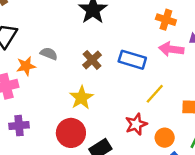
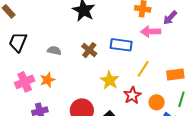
orange star: (26, 66) -> (48, 80), moved
yellow star: (81, 98) -> (110, 80), moved

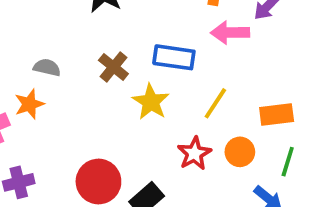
orange star: (48, 80) -> (29, 104), moved
yellow star: (110, 80) -> (151, 102), moved
orange circle: (157, 102) -> (240, 152), moved

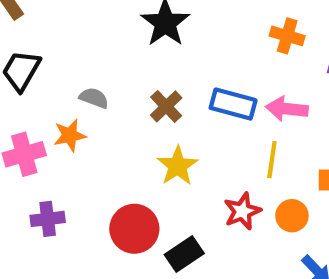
pink arrow: (230, 33) -> (287, 109), moved
yellow star: (151, 102) -> (178, 166), moved
yellow line: (215, 103) -> (272, 160), turned -32

